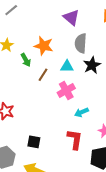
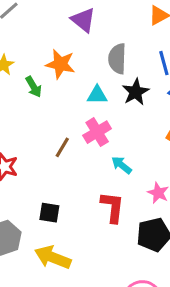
purple triangle: (71, 17) -> (83, 20), moved
brown line: (43, 75) -> (62, 147), moved
cyan arrow: (81, 112) -> (122, 165), turned 64

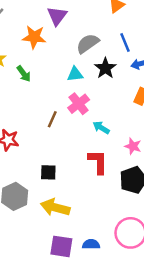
purple triangle: (83, 20) -> (57, 16), turned 35
gray semicircle: (117, 59) -> (88, 43), turned 60
orange star: (60, 64) -> (34, 37), moved

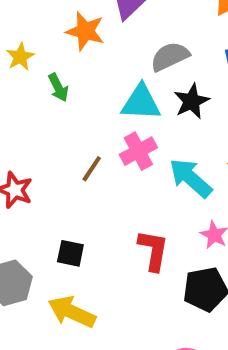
cyan triangle: (75, 74) -> (141, 103), size x1.5
cyan arrow: (101, 128) -> (191, 178), moved, size x1.6

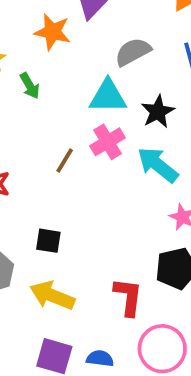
black star: (192, 101) -> (158, 112), moved
red L-shape: (153, 250) -> (128, 297), moved

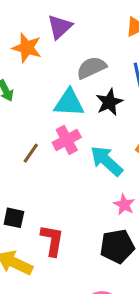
black star: (158, 112) -> (109, 102), moved
red L-shape: (128, 297) -> (52, 240), moved

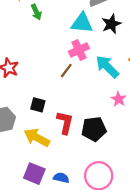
brown line: (31, 153) -> (66, 71), moved
black pentagon: (117, 246) -> (94, 129), moved

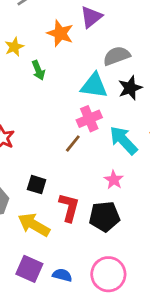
pink star: (119, 99) -> (114, 180), moved

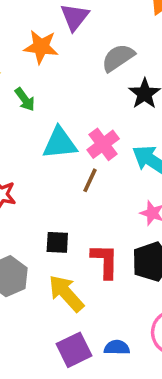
cyan triangle: (94, 86) -> (60, 143), moved
yellow arrow: (34, 225) -> (66, 293), turned 32
purple square: (29, 269) -> (74, 350), turned -36

